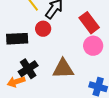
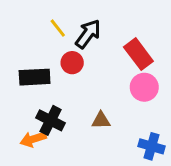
black cross: (28, 69) -> (50, 120), turned -30
brown triangle: (63, 69) -> (101, 120), size x0.6

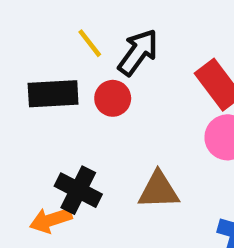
black rectangle: (35, 77) -> (53, 94), moved
brown triangle: (101, 120) -> (159, 190), size x1.4

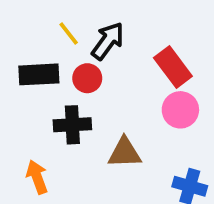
black cross: (78, 190) -> (72, 125), moved, turned -30
orange arrow: (51, 220) -> (37, 177), turned 88

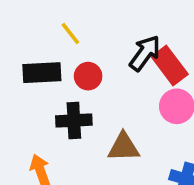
black arrow: (108, 41) -> (145, 53), moved

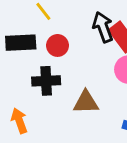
black arrow: (145, 53) -> (103, 27), turned -56

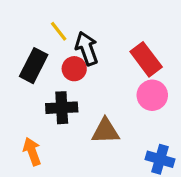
black arrow: (103, 27) -> (87, 48), moved
black rectangle: (21, 43) -> (34, 66), turned -60

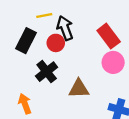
yellow line: (59, 31) -> (44, 15), turned -63
black cross: (62, 108) -> (47, 72), turned -35

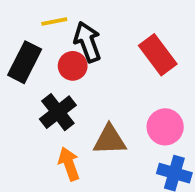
pink circle: (113, 62) -> (165, 127), moved
orange arrow: (25, 104) -> (69, 164), moved

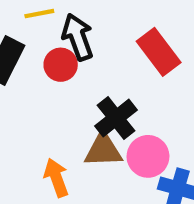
black cross: (58, 112) -> (116, 118), moved
pink circle: (165, 127) -> (148, 156), moved

